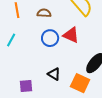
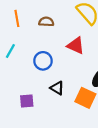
blue circle: (50, 38) -> (43, 61), moved

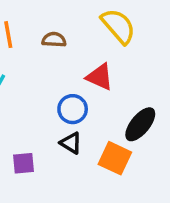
blue circle: (43, 61) -> (73, 109), moved

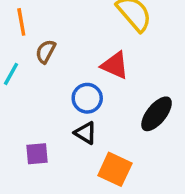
brown semicircle: (54, 40) -> (46, 51), moved, turned -65
orange square: (115, 158) -> (115, 169), moved

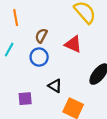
brown semicircle: (46, 51) -> (41, 36), moved
blue circle: (87, 98) -> (39, 57), moved

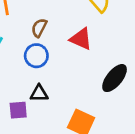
black triangle: (55, 86) -> (39, 93), moved, turned -32

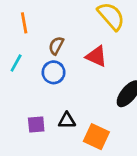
black triangle: (39, 93) -> (67, 121), moved

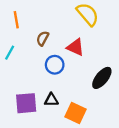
blue circle: (54, 72) -> (55, 65), moved
purple square: (36, 125) -> (26, 103), size x1.5

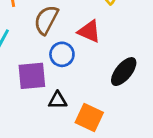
brown semicircle: (43, 38) -> (46, 20), size x1.5
purple square: (26, 103) -> (32, 76), moved

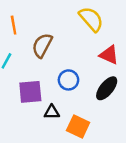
red triangle: (89, 31) -> (109, 55), moved
blue circle: (62, 54) -> (68, 80), moved

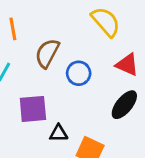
blue circle: (68, 80) -> (79, 73), moved

